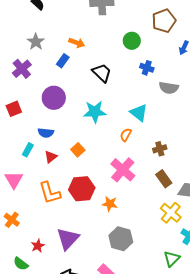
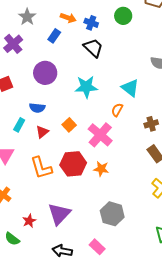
blue cross: (147, 68) -> (91, 23), moved
pink cross: (123, 170) -> (100, 135), moved
orange star: (110, 204) -> (101, 169), moved

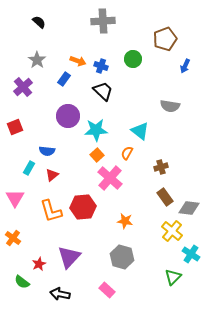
purple circle: (45, 73) -> (68, 116), moved
orange square: (69, 125) -> (97, 155), moved
orange star: (101, 169) -> (125, 221), moved
black arrow: (62, 251) -> (60, 294), moved

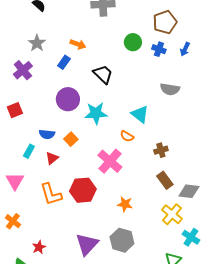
blue cross: (101, 66) -> (159, 49), moved
orange semicircle: (127, 153) -> (127, 136), turned -88
orange square: (97, 155) -> (71, 139), moved
purple triangle: (69, 257) -> (87, 244), moved

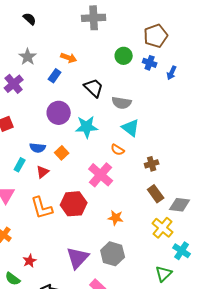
blue arrow: (185, 49) -> (172, 73), moved
gray semicircle: (170, 89) -> (122, 103), moved

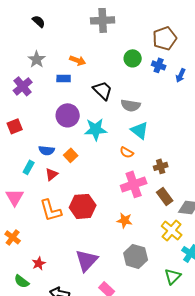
blue rectangle: (55, 76) -> (64, 78), turned 56
pink cross: (101, 175) -> (134, 184), moved, turned 30
gray hexagon: (113, 254) -> (136, 256), moved

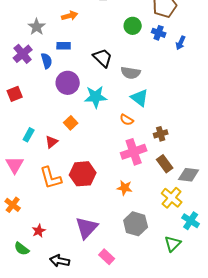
orange arrow: (78, 60) -> (70, 16), moved, turned -35
blue semicircle: (47, 150) -> (47, 61), moved, turned -112

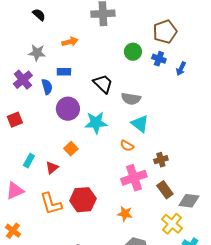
gray star: (37, 27) -> (37, 53), turned -30
pink triangle: (15, 165) -> (15, 191), turned 36

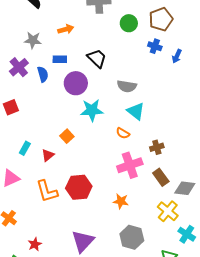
green circle: (133, 52) -> (129, 23), moved
black trapezoid: (103, 84) -> (97, 58), moved
purple circle: (68, 109) -> (76, 83), moved

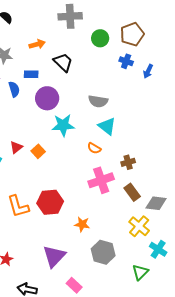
black trapezoid: (97, 58) -> (63, 62), moved
red triangle: (48, 155) -> (16, 147), moved
orange star: (121, 201) -> (82, 224), moved

